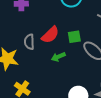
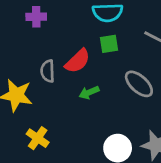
green square: (74, 37) -> (109, 44), moved

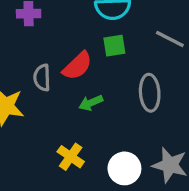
gray ellipse: (139, 84) -> (150, 93), turned 44
yellow cross: (38, 138) -> (71, 157), moved

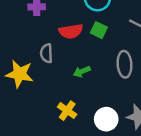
green square: (114, 46) -> (99, 30), turned 35
red semicircle: (77, 66) -> (71, 31), moved, turned 35

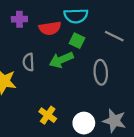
red semicircle: (71, 31) -> (50, 28), moved
green arrow: (82, 72) -> (61, 60), moved, size x1.5

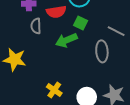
gray line: (114, 36) -> (116, 31), moved
gray semicircle: (29, 62) -> (36, 26), moved

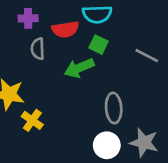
gray ellipse: (102, 51) -> (114, 108), moved
yellow cross: (54, 90) -> (32, 120), moved

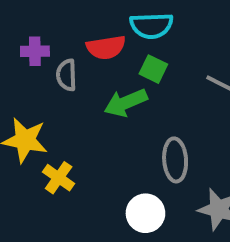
purple cross: (28, 18) -> (35, 51), moved
white circle: (107, 145) -> (145, 213), moved

